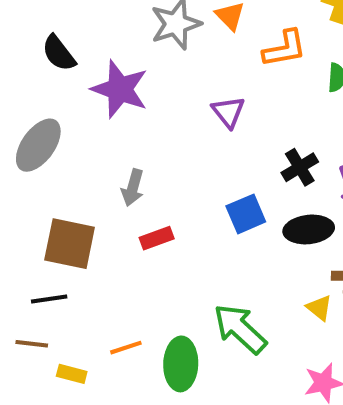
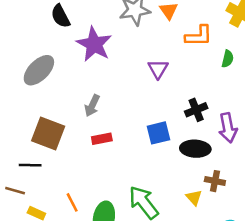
orange line: (126, 348) -> (72, 202), turned 72

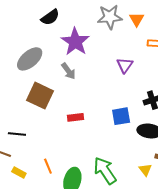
black semicircle: (61, 16) -> (50, 17), turned -102
gray arrow: (92, 106) -> (68, 71), moved, turned -66
brown square: (48, 133) -> (40, 96), moved

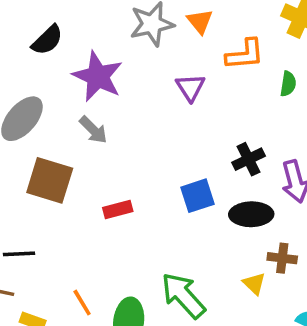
purple triangle: (125, 65) -> (190, 87), moved

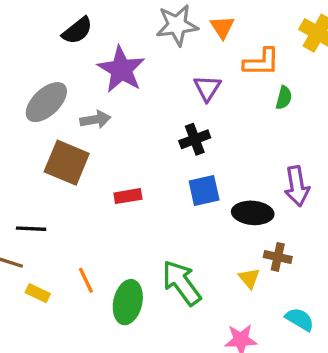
green semicircle: (288, 84) -> (284, 98), moved
gray arrow: (93, 130) -> (95, 119), moved, turned -60
black cross: (248, 159) -> (195, 139), moved

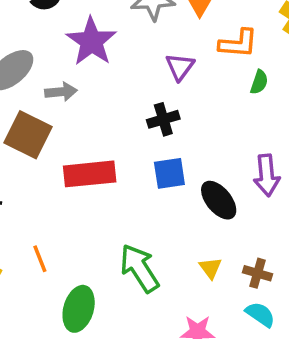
red rectangle: (128, 196) -> (90, 174), size x1.8
black ellipse: (253, 213) -> (219, 200), turned 42
brown cross: (278, 257) -> (258, 273), moved
green ellipse: (128, 302) -> (79, 309), moved

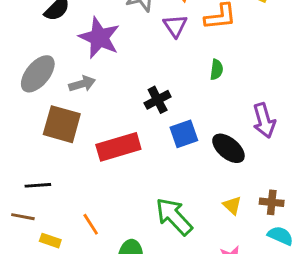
purple triangle: (180, 67) -> (175, 26), moved
green semicircle: (259, 82) -> (217, 70), moved
black cross: (163, 119) -> (158, 100), moved

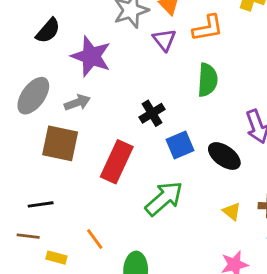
green semicircle: (217, 70) -> (208, 80), size x1.6
red rectangle: (118, 147) -> (117, 162), turned -45
green arrow: (174, 216) -> (164, 199), moved, turned 96

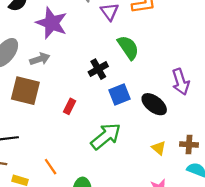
green semicircle: (208, 80) -> (128, 47), moved, turned -40
red rectangle: (117, 162) -> (70, 106), size x0.5

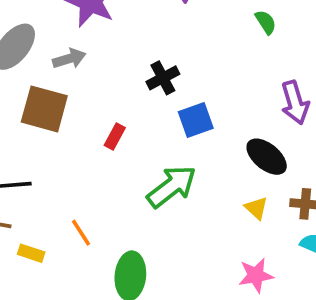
green semicircle: (128, 47) -> (266, 22), moved, size x0.6
black ellipse: (154, 104) -> (267, 157), moved

